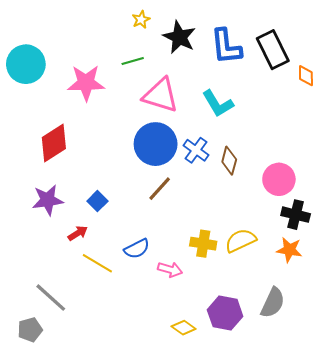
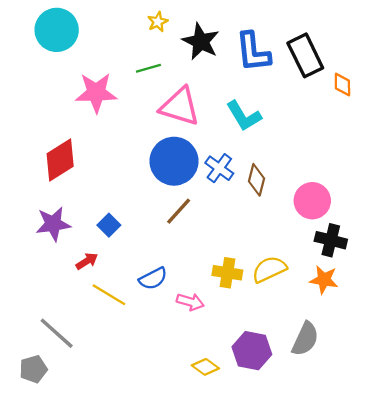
cyan circle: (26, 64) -> (57, 30), moved

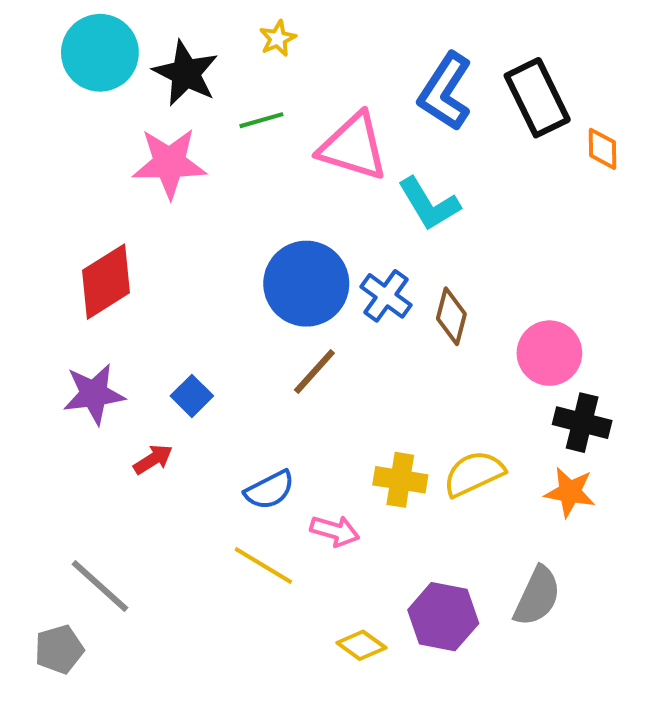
black star: (201, 42) -> (186, 73), moved
blue L-shape: (253, 52) -> (445, 92), turned 39
pink triangle: (180, 107) -> (353, 147), moved
yellow line: (109, 295) -> (263, 566), moved

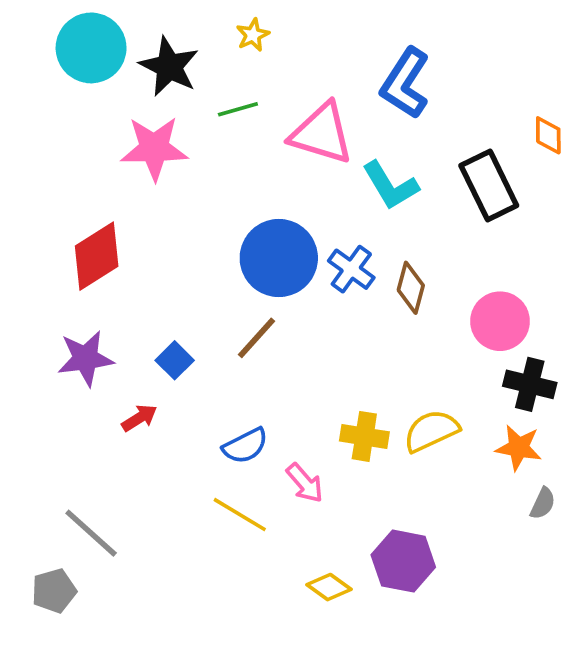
black rectangle: (537, 98) -> (489, 186), moved
brown line: (314, 371) -> (256, 338), moved
pink arrow: (335, 531) -> (305, 483), turned 33
gray semicircle: (537, 596) -> (543, 503), moved, size x0.6

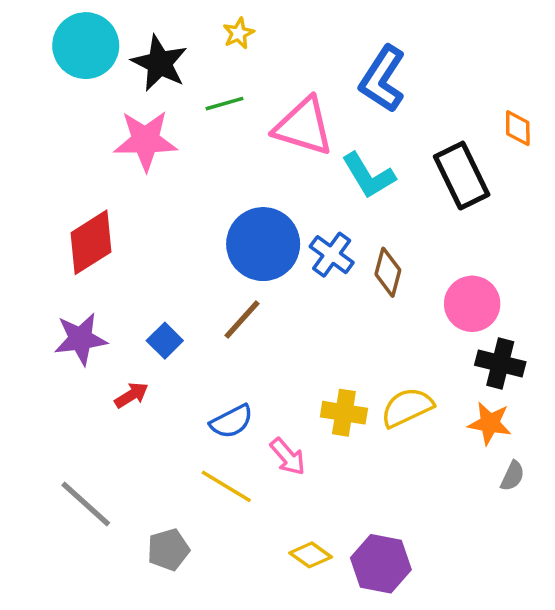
purple hexagon: (403, 561) -> (381, 564), moved
gray pentagon: (54, 591) -> (168, 550), moved

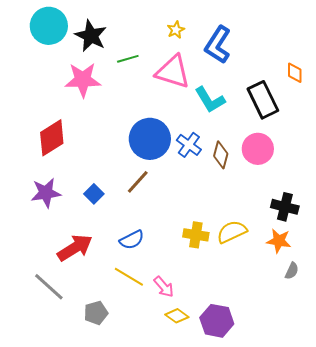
yellow star: (239, 33) -> (176, 30), moved
pink circle: (472, 304) -> (258, 149), moved
red arrow: (131, 395) -> (75, 248), moved, size x1.8
pink arrow: (288, 457) -> (164, 287), moved

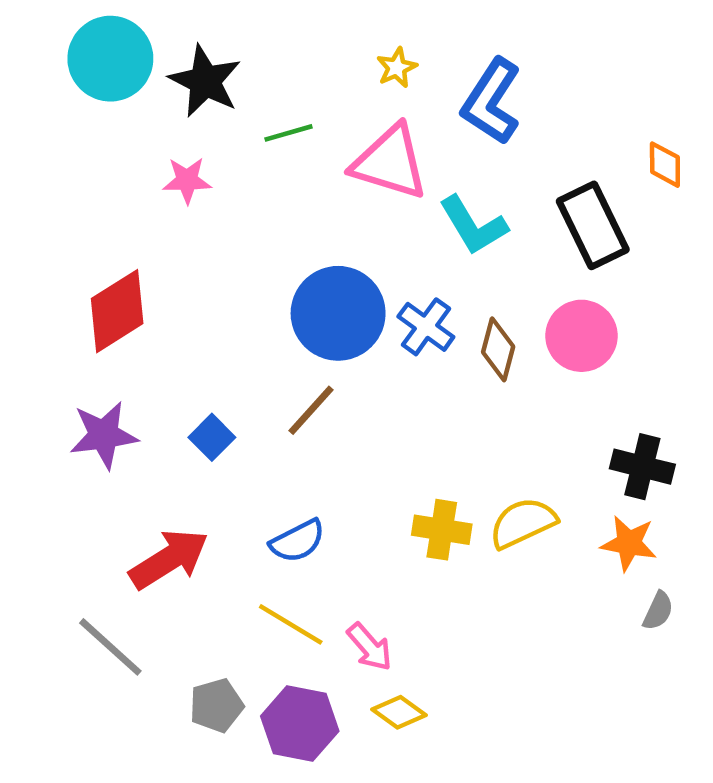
pink star: (83, 80) -> (187, 180), size x0.6
purple hexagon: (217, 321) -> (300, 724), moved

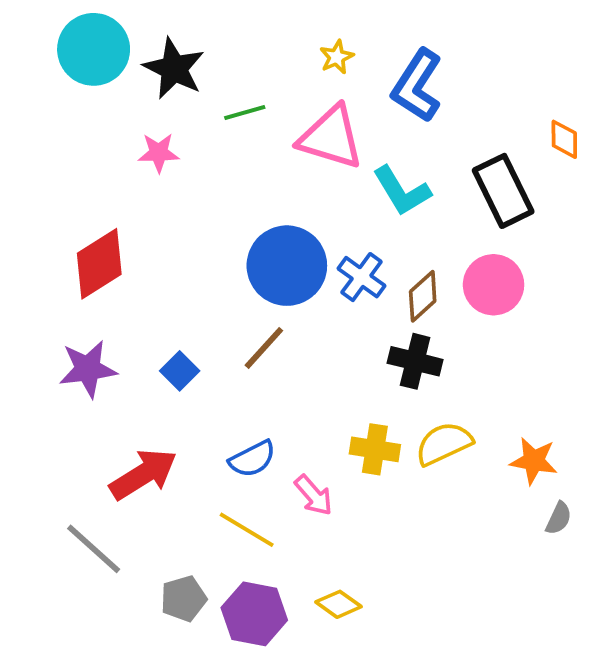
brown diamond: (498, 349) -> (423, 296), turned 33
black cross: (642, 467) -> (415, 361), moved
pink arrow: (370, 647) -> (314, 495), moved

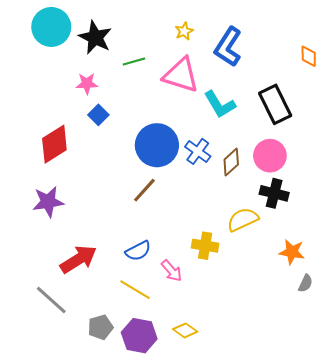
orange diamond: (564, 139) -> (309, 56), moved
black cross: (415, 361) -> (274, 193), moved
blue square: (180, 371) -> (98, 115), moved
yellow semicircle: (444, 444) -> (243, 219), moved

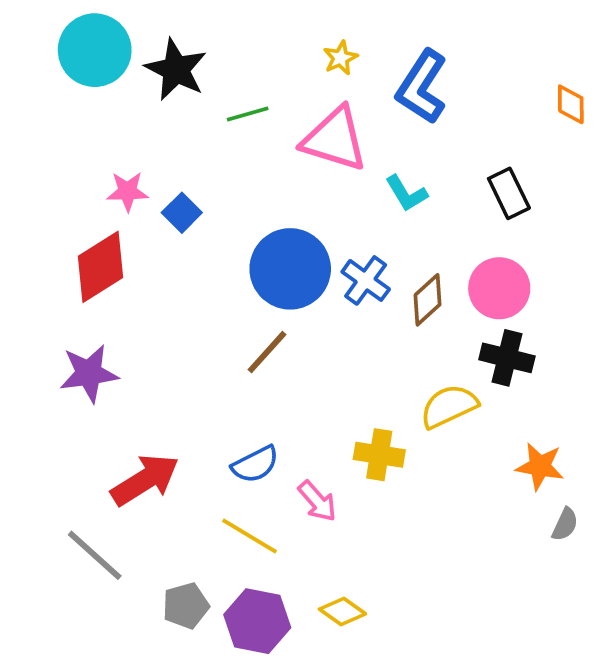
pink star: (87, 83) -> (128, 191), moved
cyan L-shape: (220, 104) -> (406, 193), size x0.7
black rectangle: (275, 104) -> (509, 193), size x0.7

